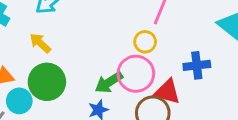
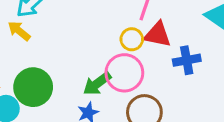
yellow arrow: (40, 43) -> (19, 31), moved
red triangle: (167, 92) -> (158, 35), moved

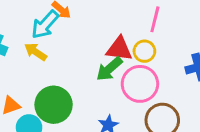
red triangle: (158, 35) -> (119, 49), moved
green arrow: (97, 84) -> (109, 69), moved

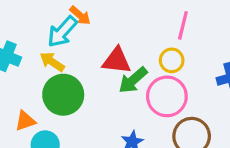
red triangle: (119, 49) -> (117, 61), moved
green circle: (54, 105) -> (63, 95), moved

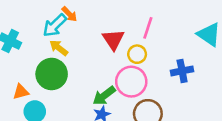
red triangle: (117, 61) -> (113, 40), moved, turned 45
yellow arrow: (52, 62) -> (59, 48), moved
green arrow: (133, 80) -> (104, 96), moved

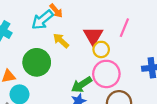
yellow arrow: (59, 48) -> (61, 41), moved
yellow circle: (137, 54) -> (101, 49), moved

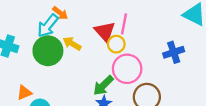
pink line: (124, 28) -> (124, 24), moved
green circle: (37, 62) -> (48, 51), moved

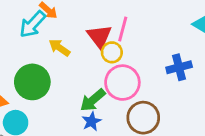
green circle: (48, 51) -> (32, 82), moved

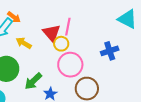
green arrow: (93, 100) -> (33, 81), moved

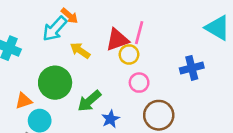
red triangle: (52, 33) -> (117, 40), turned 48
pink circle: (70, 65) -> (139, 83), size x0.6

